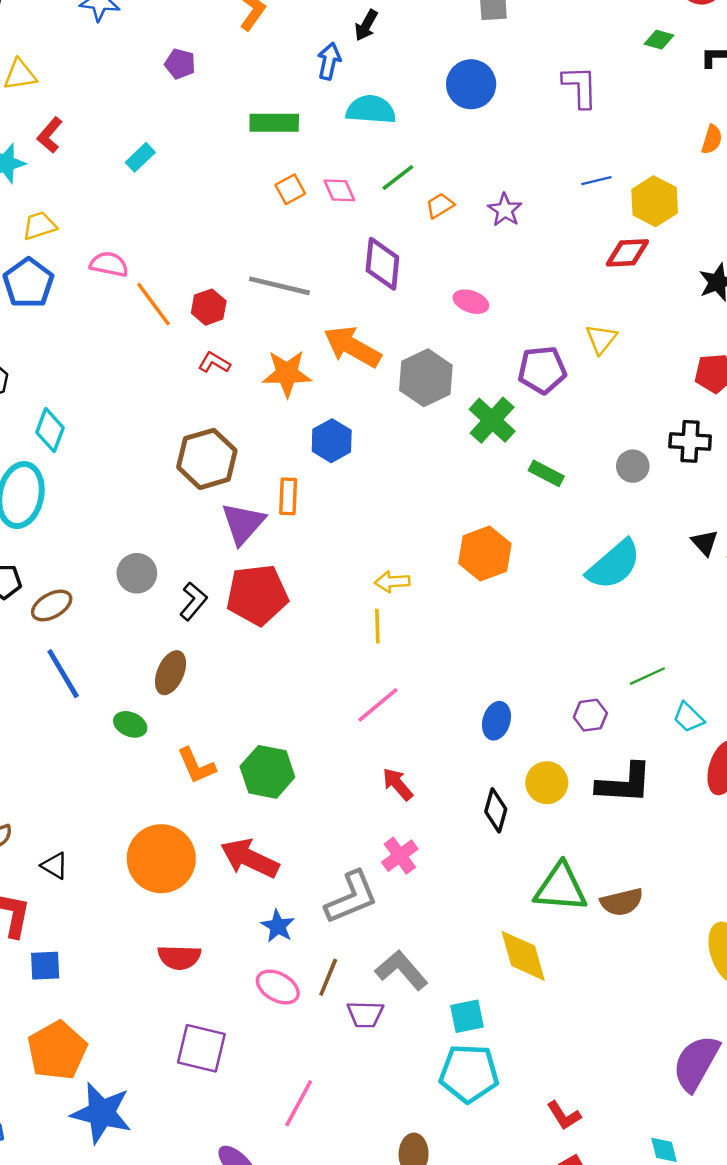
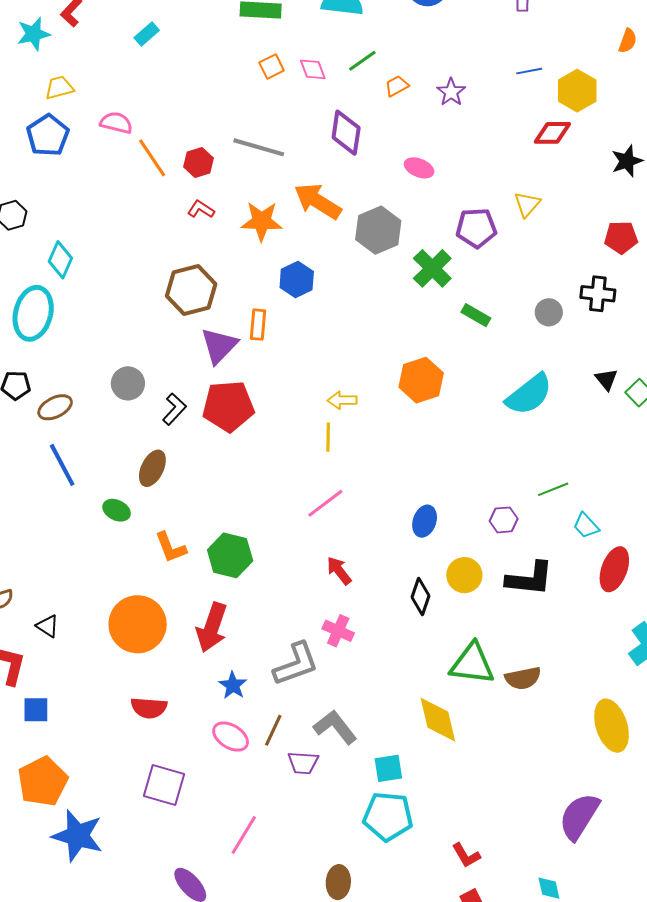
pink cross: (400, 856) -> (338, 631), turned -32
red arrow: (250, 858) -> (212, 627), turned -99

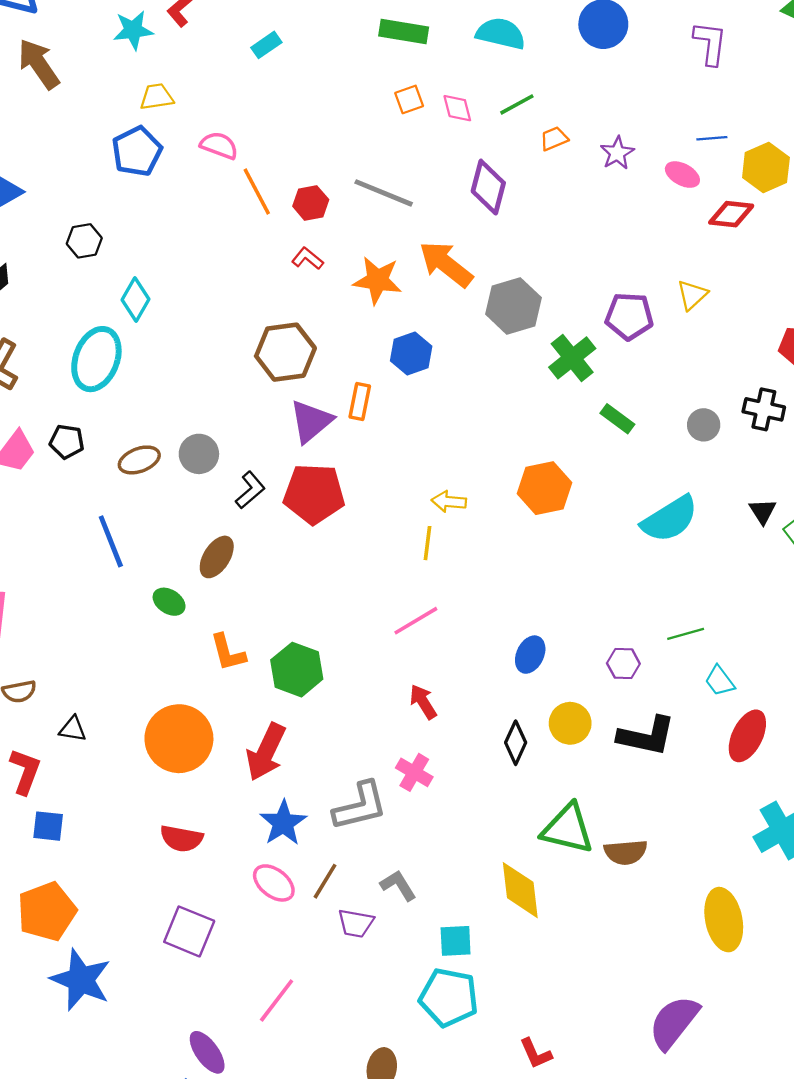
pink ellipse: (419, 168) -> (682, 175), moved
brown ellipse: (55, 407) -> (139, 460), moved
black triangle: (48, 626) -> (73, 729), turned -30
blue star: (233, 685) -> (283, 823), size x1.4
gray L-shape: (335, 727) -> (398, 885), size x0.7

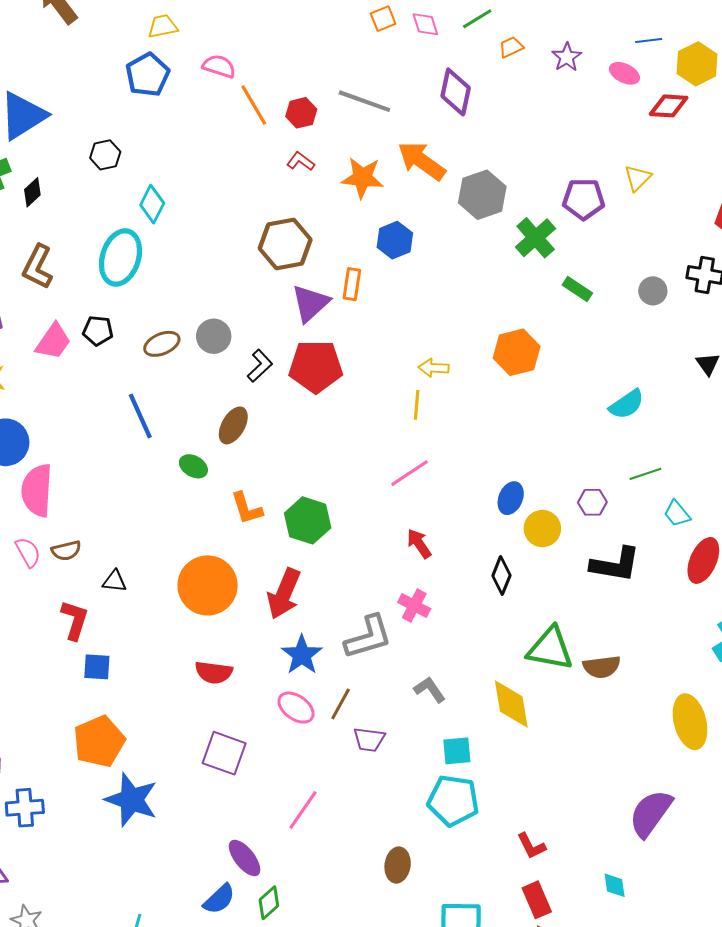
cyan semicircle: (670, 519) -> (627, 404), moved, size x0.7
yellow circle: (570, 723) -> (542, 529), moved
gray L-shape: (398, 885) -> (430, 690), moved

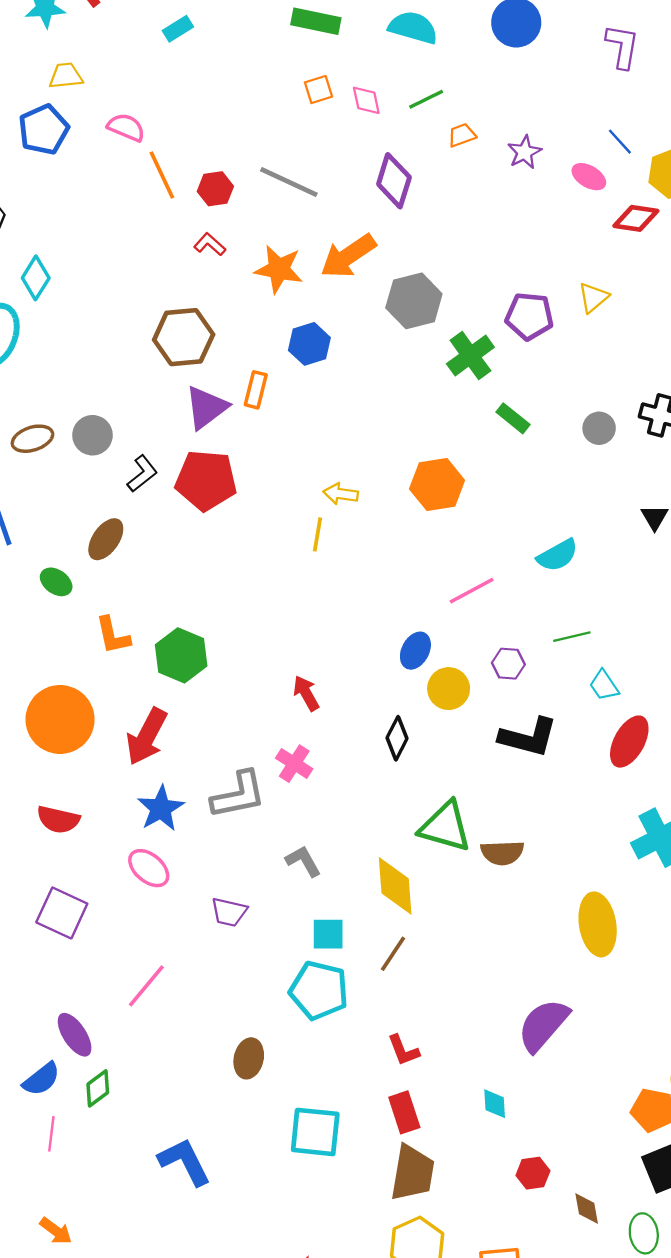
blue line: (649, 40) -> (620, 142), turned 50
orange arrow: (422, 161) -> (348, 256), turned -75
pink line: (410, 473) -> (472, 591), moved
brown line: (341, 704) -> (393, 954), moved

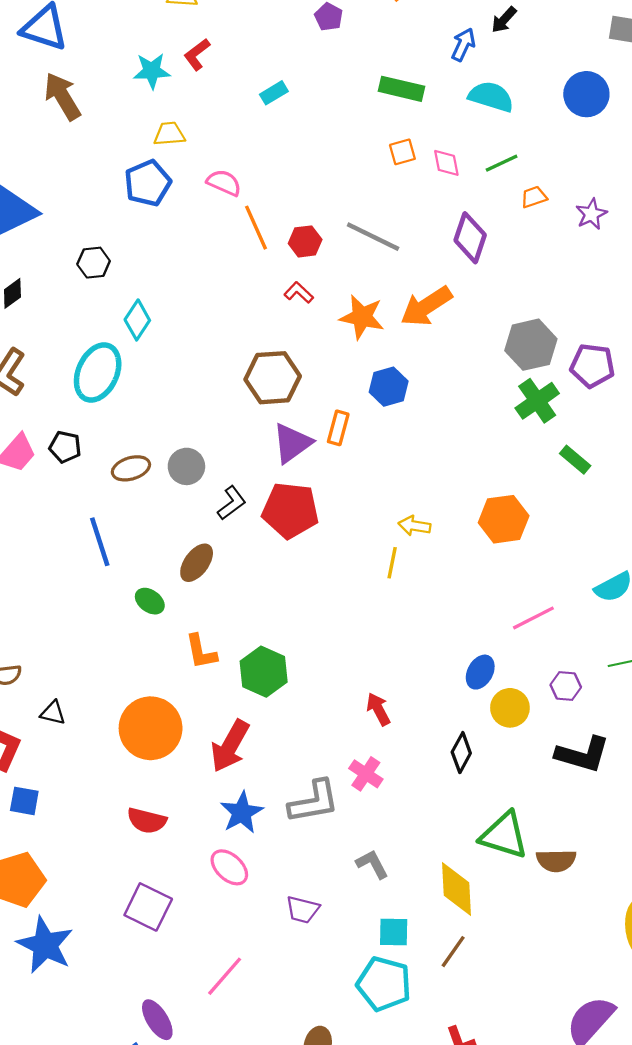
gray hexagon: (414, 301) -> (531, 345), moved

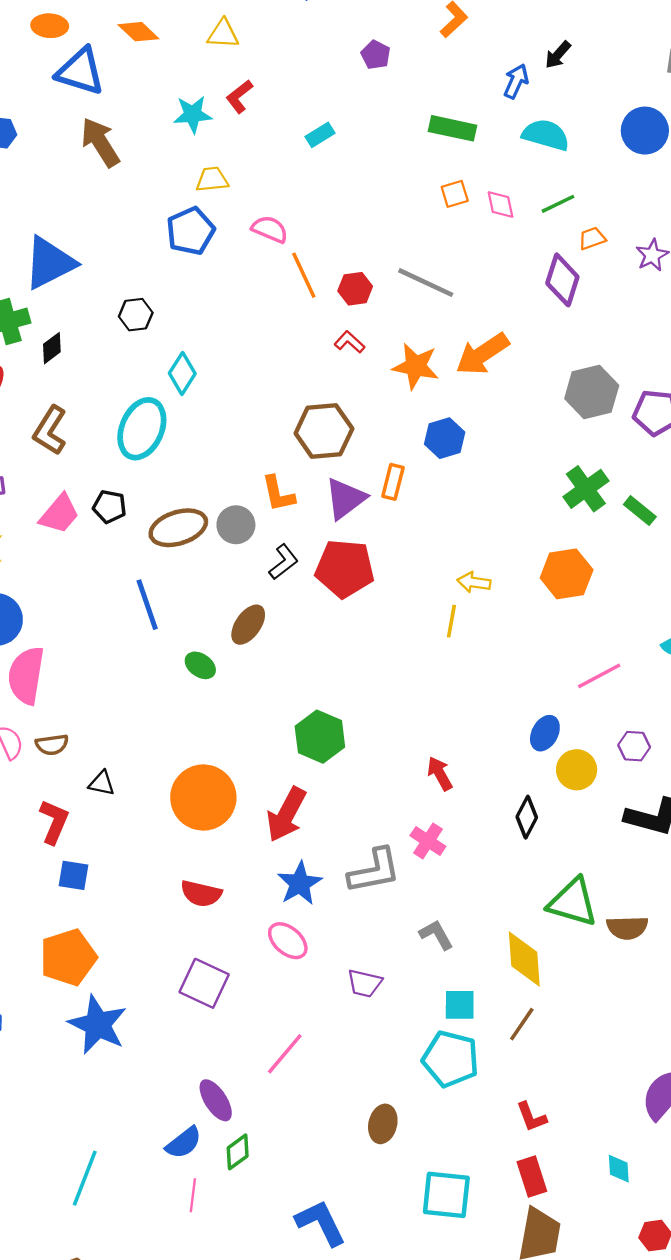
purple diamond: (470, 238) -> (562, 280), moved
green cross: (537, 401) -> (586, 489), moved
brown ellipse: (131, 468) -> (178, 528), size x1.4
orange L-shape: (201, 652) -> (278, 494), moved

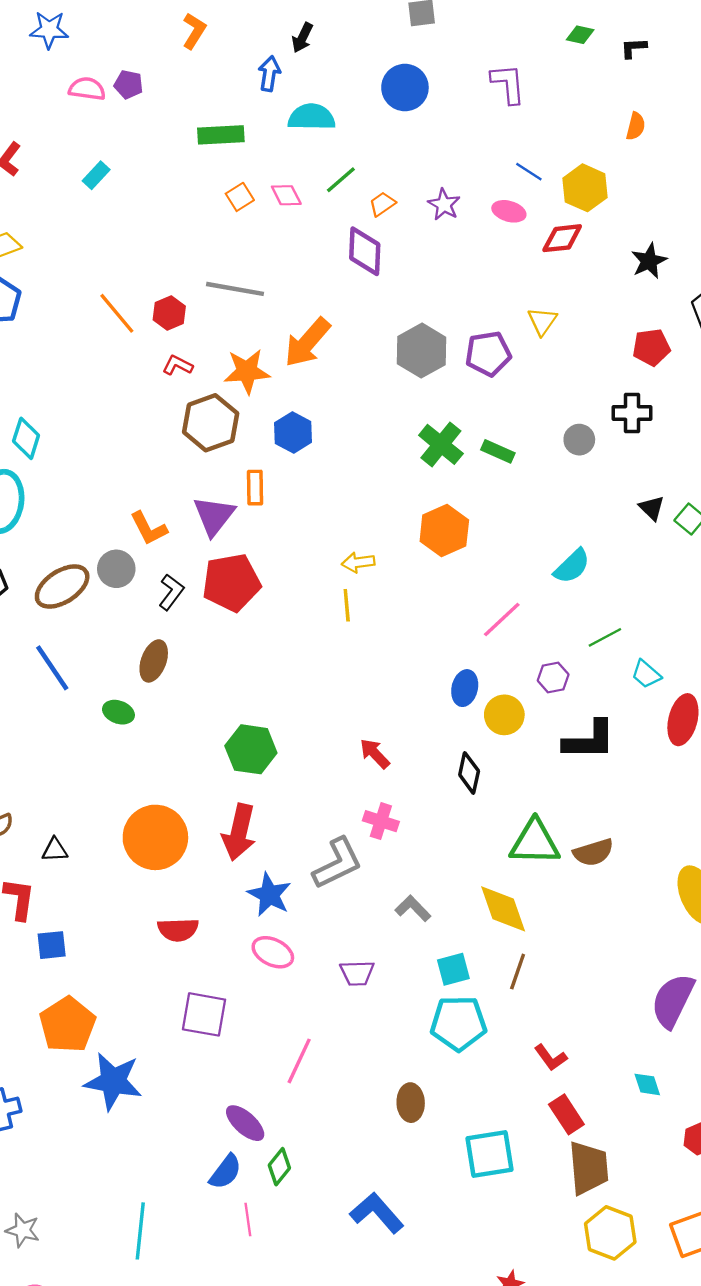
pink semicircle: (270, 229) -> (87, 89), moved
brown hexagon: (324, 431) -> (211, 423), moved

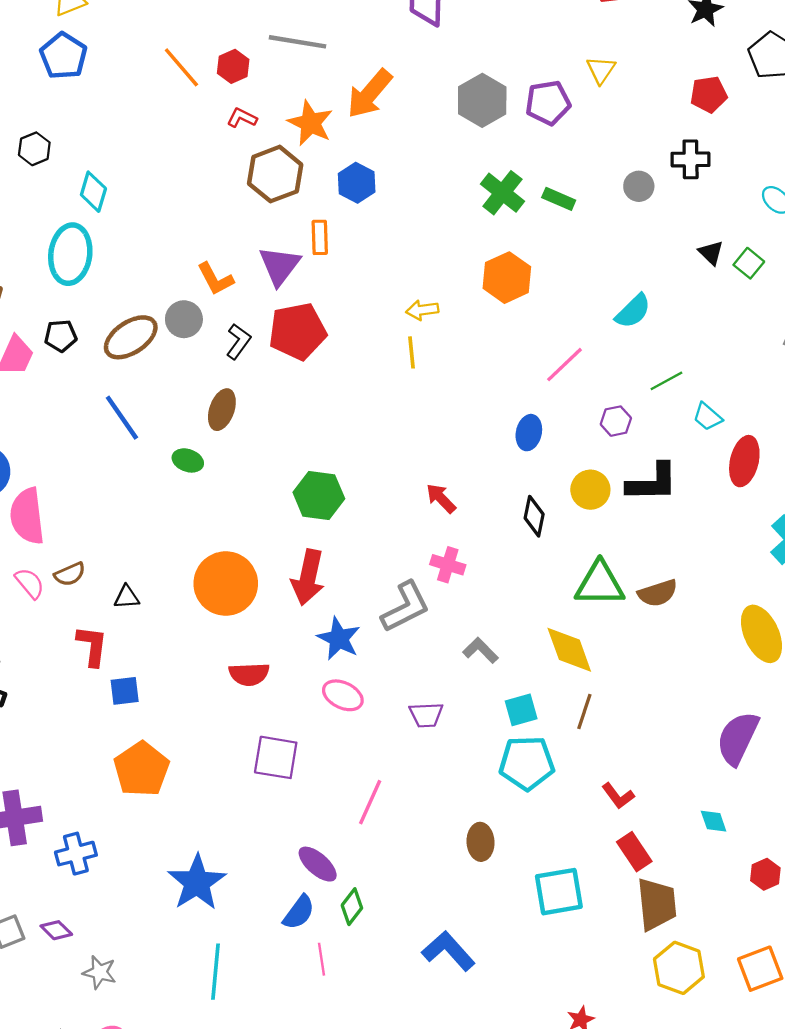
orange star: (247, 371) -> (310, 123), turned 30
yellow circle: (504, 715) -> (590, 490), moved
blue star: (113, 1081) -> (197, 882), moved, turned 30

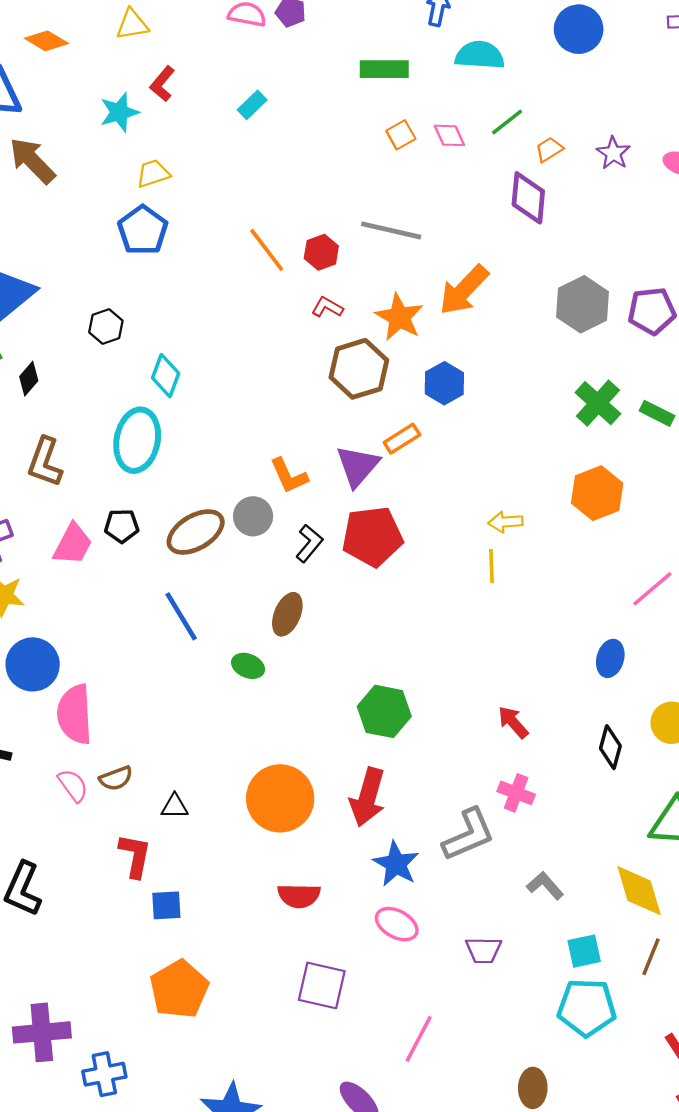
orange rectangle: (320, 237) -> (402, 439), turned 56

